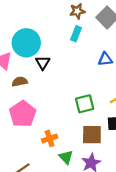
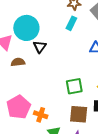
pink pentagon: (23, 114) -> (19, 107), moved
orange cross: (50, 138) -> (41, 115), turned 32

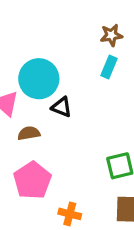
black triangle: (40, 47) -> (62, 107), turned -40
pink pentagon: (19, 107) -> (32, 180), moved

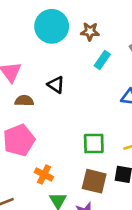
brown star: (111, 35) -> (90, 31), moved
cyan circle: (39, 79) -> (52, 26), moved

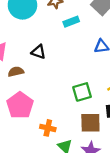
cyan rectangle: (102, 60) -> (71, 22), turned 49

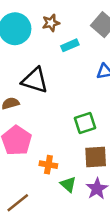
black triangle: (38, 52) -> (35, 80), size x1.6

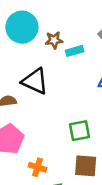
brown star: (51, 23) -> (54, 40), moved

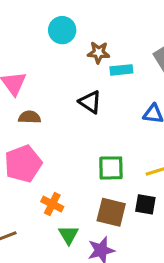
cyan circle: (22, 27) -> (62, 30), size x0.7
black triangle: (35, 81) -> (90, 102), moved, size x0.7

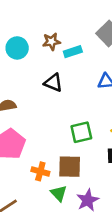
cyan circle: (62, 30) -> (17, 48), moved
brown square: (111, 212) -> (70, 167), moved

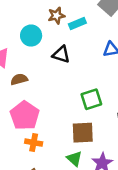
cyan circle: (17, 48) -> (31, 36), moved
orange cross: (40, 171) -> (34, 143), moved

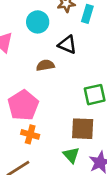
cyan rectangle: (77, 24) -> (87, 14), turned -56
brown semicircle: (19, 79) -> (45, 65), moved

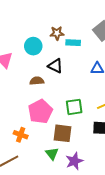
cyan rectangle: (87, 14) -> (73, 43), turned 72
pink pentagon: (23, 105) -> (40, 112), moved

